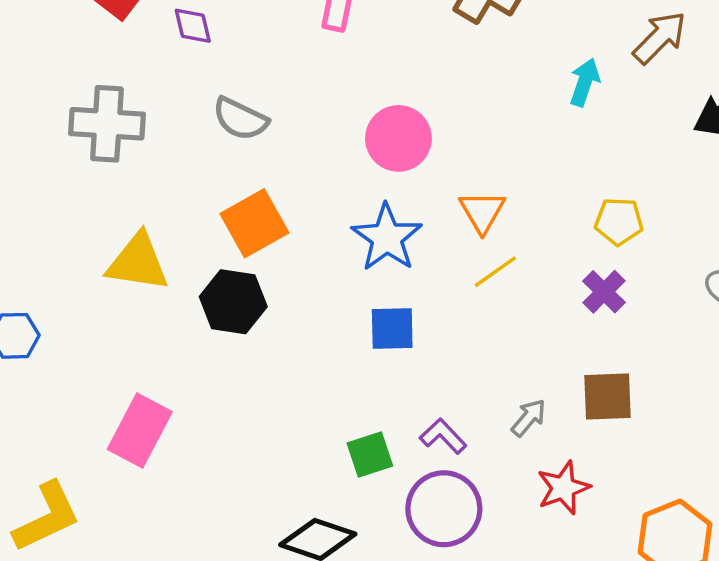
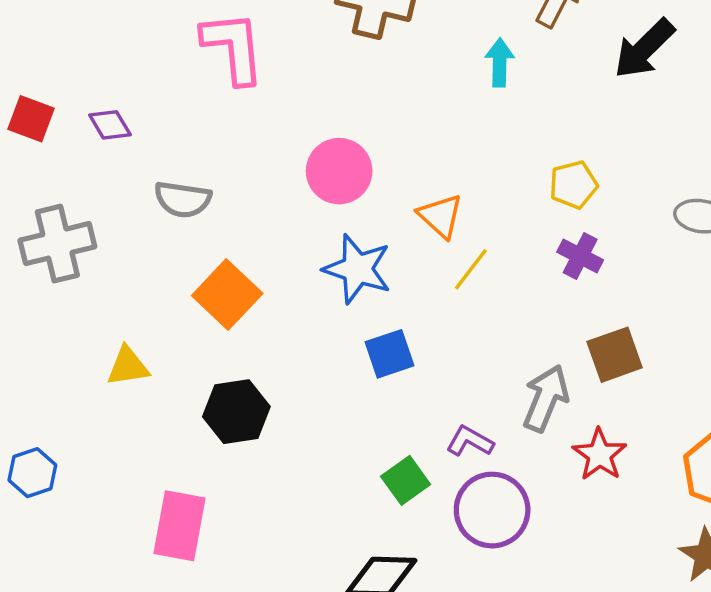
yellow triangle: (138, 262) -> (128, 366), size x0.7
black hexagon: (233, 302) -> (236, 412), moved
gray arrow: (529, 418) -> (546, 398), size x1.6

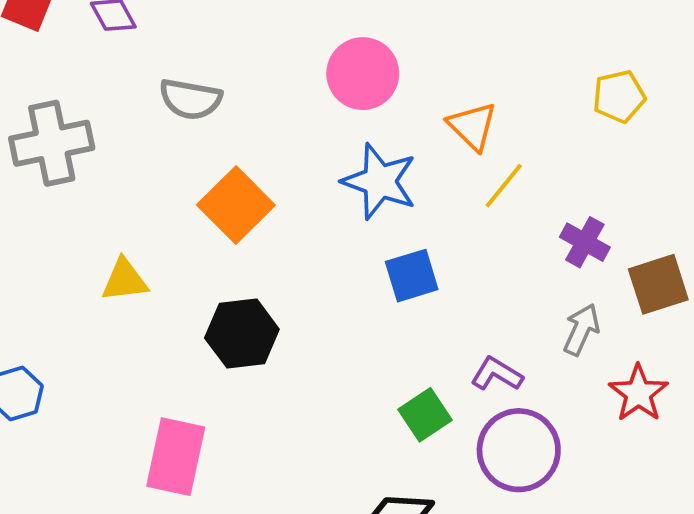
purple cross: (580, 256) -> (585, 242), moved
gray arrow: (546, 398) -> (581, 330), size x0.7

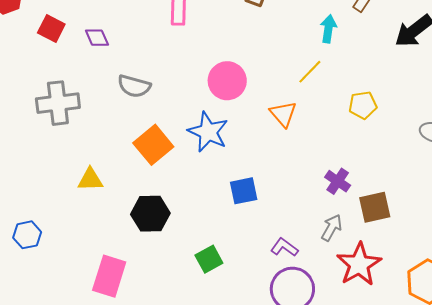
blue star: (380, 181) -> (208, 132), moved
yellow line: (504, 186) -> (310, 72), moved
red star: (638, 393) -> (359, 264), size x1.4
green square: (425, 415) -> (209, 259), moved

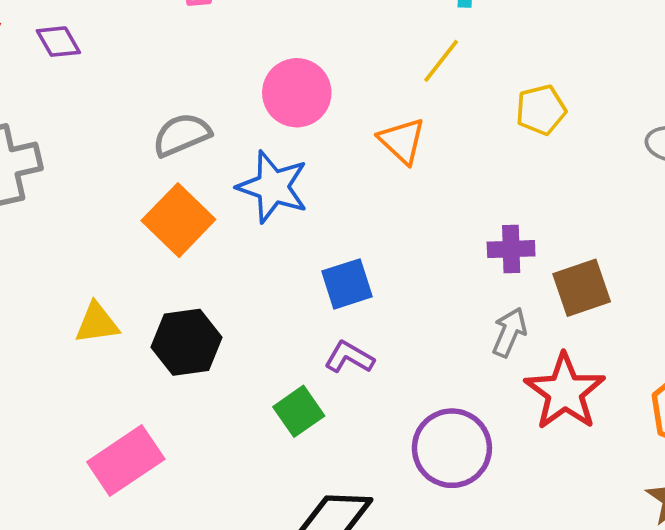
gray semicircle: (134, 86) -> (182, 135), moved, turned 148
yellow triangle: (90, 180) -> (97, 323), moved
purple cross: (338, 181) -> (511, 249), turned -30
purple L-shape: (284, 247) -> (349, 357), moved
pink rectangle: (109, 276) -> (126, 461), turned 45

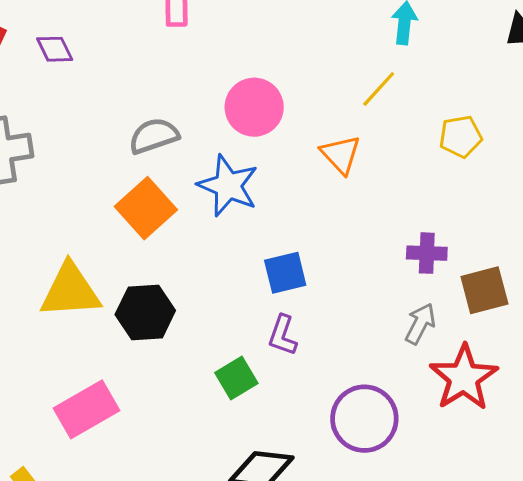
yellow triangle: (97, 323) -> (70, 291), size x1.6
purple L-shape: (349, 357) -> (283, 335), turned -105

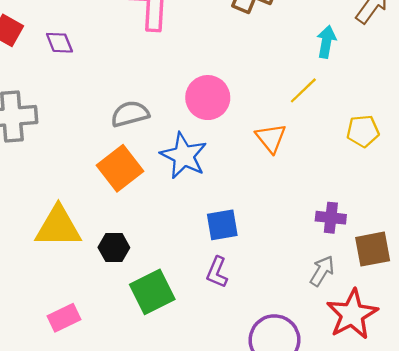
black hexagon: (145, 313) -> (114, 247), size x0.7
green square: (236, 378) -> (152, 292), moved, size x1.4
pink rectangle: (86, 409) -> (64, 318), size x0.7

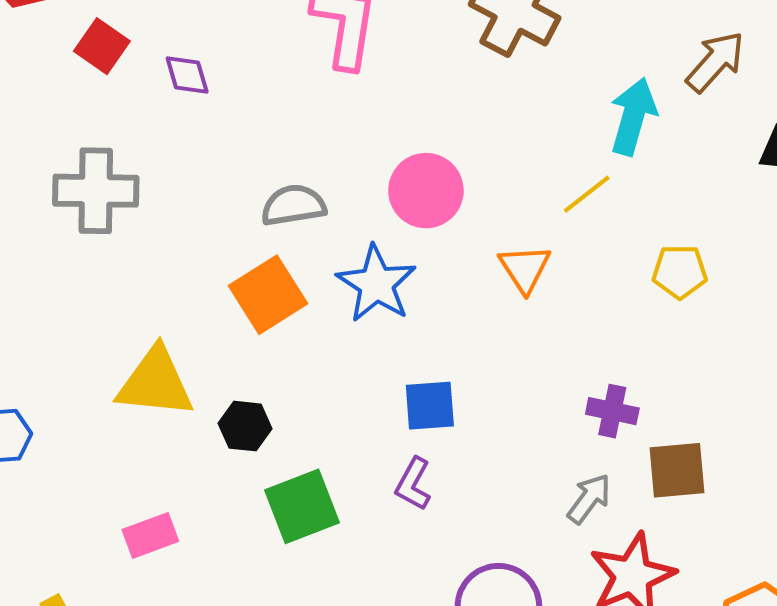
cyan arrow: (326, 42) -> (633, 116), size x1.4

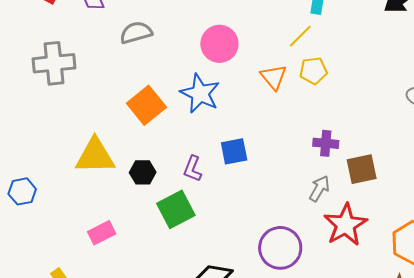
gray semicircle: (293, 205) -> (136, 33), moved
yellow pentagon: (680, 272) -> (313, 71), moved
purple L-shape: (413, 484) -> (193, 169), moved

